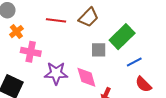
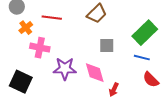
red line: (56, 20) -> (52, 18), moved
green rectangle: (122, 37) -> (145, 33), moved
blue line: (134, 62) -> (142, 58), turned 42

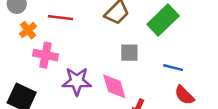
green rectangle: (145, 33) -> (163, 20), moved

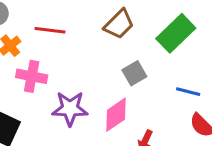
gray square: (129, 53) -> (134, 73), turned -30
pink diamond: (114, 86) -> (116, 115), turned 72

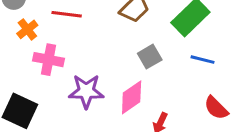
blue line: (188, 92) -> (203, 60), moved

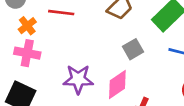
pink cross: (48, 60) -> (27, 53), moved

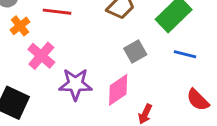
pink cross: (27, 53) -> (41, 56), moved, turned 30

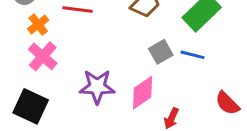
blue line: (185, 54) -> (193, 55), moved
pink cross: (41, 56) -> (43, 56), moved

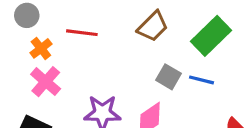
gray square: (161, 52) -> (168, 77), turned -30

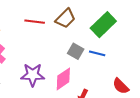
red line: (82, 33) -> (35, 22), moved

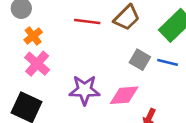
pink diamond: (63, 79) -> (124, 95), turned 30

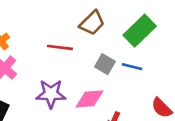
red line: (87, 21) -> (60, 47), moved

